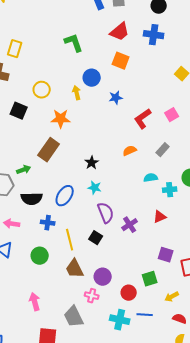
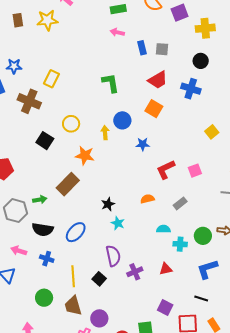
cyan star: (95, 188) -> (118, 223), moved
blue cross: (48, 223) -> (47, 259), moved
green circle: (40, 256) -> (44, 298), moved

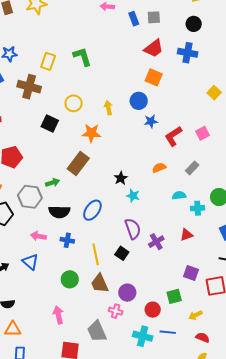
green L-shape: (111, 83) -> (82, 57), moved
blue circle: (122, 120) -> (139, 101), moved
blue star: (143, 144) -> (151, 121), moved

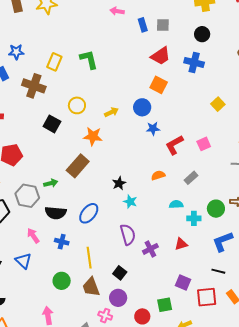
yellow arrow: (108, 108) -> (111, 112), turned 72
pink arrow: (38, 236) -> (33, 236), turned 42
black square: (122, 253) -> (120, 273), moved

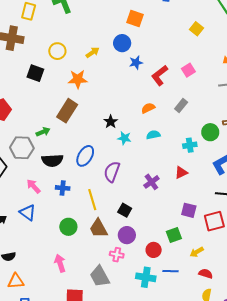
cyan semicircle: (176, 204) -> (153, 135), moved
purple semicircle: (128, 234) -> (112, 172), moved, turned -135

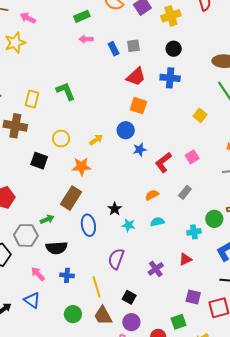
blue ellipse: (85, 156) -> (88, 225), moved, turned -40

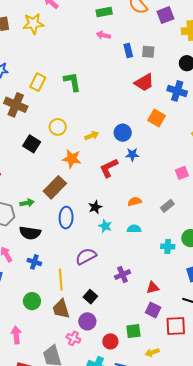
orange square: (138, 106) -> (157, 118), moved
red L-shape: (163, 162) -> (109, 168), moved
purple semicircle: (116, 259) -> (86, 256), turned 30
red triangle: (185, 259) -> (153, 288), moved

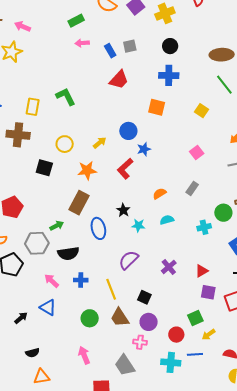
red trapezoid: (144, 82) -> (119, 80), moved
yellow arrow: (152, 352) -> (209, 334), moved

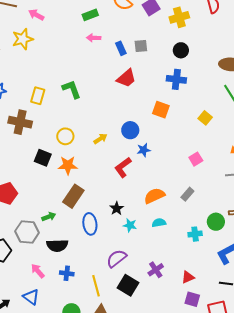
orange star: (87, 170) -> (68, 165), moved
orange semicircle: (160, 194) -> (154, 196), size x1.5
black square: (144, 297) -> (128, 285), moved, size x1.5

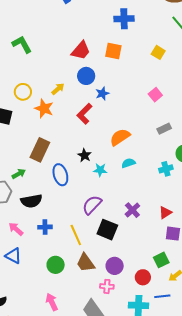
red trapezoid: (126, 78) -> (81, 50), moved
orange star: (68, 165) -> (44, 109), moved, turned 30
gray rectangle: (187, 194) -> (164, 129), moved, turned 32

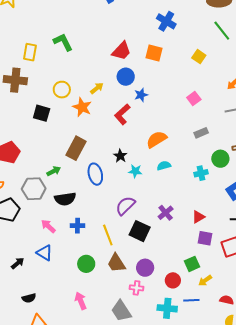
blue cross: (124, 19) -> (166, 21), turned 30

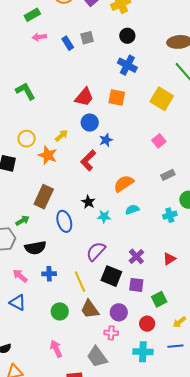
yellow square: (199, 57) -> (162, 99), size x1.6
purple square: (205, 238) -> (136, 285), moved
green square: (192, 264) -> (159, 299), moved
blue line: (191, 300) -> (175, 346), moved

